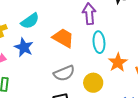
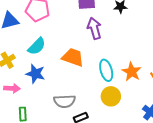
cyan ellipse: (99, 42) -> (106, 70), moved
gray semicircle: (64, 73) -> (65, 101), moved, turned 30

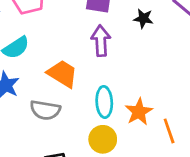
gray semicircle: (65, 101) -> (45, 110), moved

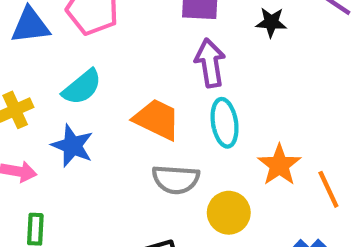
cyan ellipse: (104, 102) -> (225, 123), moved
gray semicircle: (45, 110) -> (176, 179), moved

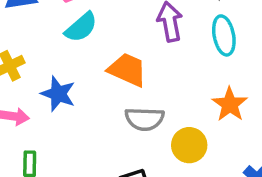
cyan semicircle: (82, 87) -> (81, 27), moved
cyan ellipse: (225, 123) -> (224, 35), moved

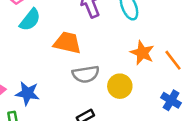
blue star: (58, 94) -> (27, 93), moved

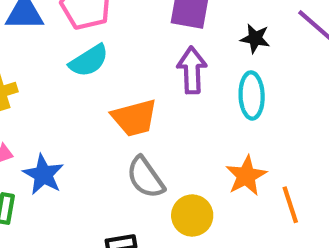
orange trapezoid: (67, 43) -> (134, 118), turned 132
gray semicircle: (86, 74) -> (145, 177), turned 44

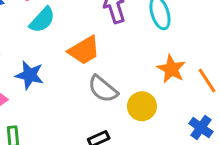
blue star: (43, 175) -> (30, 75), moved

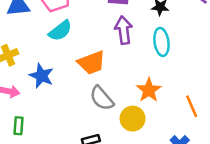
orange star: (171, 69) -> (149, 90), moved

